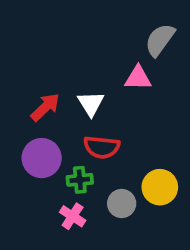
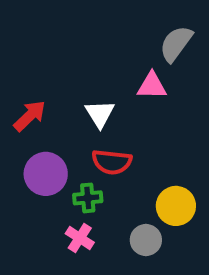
red arrow: (45, 107) -> (30, 116), moved
gray circle: (122, 204) -> (146, 240), moved

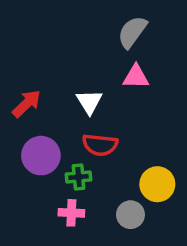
gray semicircle: (176, 44) -> (132, 32), moved
pink cross: (80, 238) -> (71, 213), turned -30

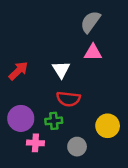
purple circle: (41, 156) -> (21, 118), moved
pink cross: (71, 213) -> (35, 143), moved
gray circle: (130, 215) -> (77, 147), moved

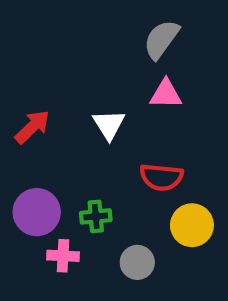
red semicircle: (68, 99) -> (161, 177), moved

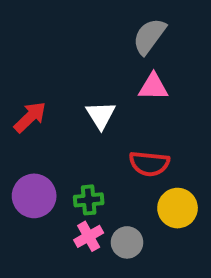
pink cross: (63, 256) -> (89, 236), moved, turned -32

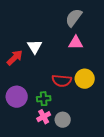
white triangle: (101, 115) -> (35, 47), moved
red semicircle: (149, 164) -> (62, 81), moved
yellow circle: (178, 208) -> (85, 79), moved

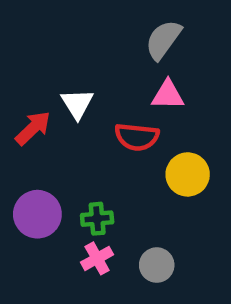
red semicircle: (62, 81) -> (137, 137), moved
gray circle: (63, 120) -> (157, 265), moved

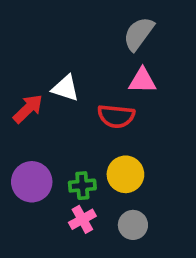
white triangle: (77, 104) -> (65, 88), turned -40
yellow circle: (188, 174) -> (125, 174), moved

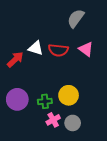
pink triangle: (142, 81) -> (86, 49), moved, turned 35
red semicircle: (116, 116) -> (58, 50), moved
pink cross: (82, 219) -> (53, 120), moved

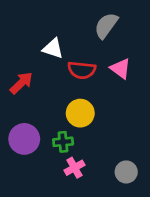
white triangle: (36, 48) -> (53, 48), moved
yellow circle: (69, 95) -> (80, 113), moved
gray circle: (73, 123) -> (126, 172), moved

